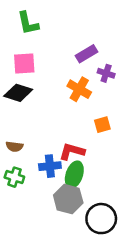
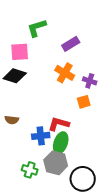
green L-shape: (28, 23) -> (37, 28), moved, turned 85
purple cross: (106, 73) -> (90, 81), moved
green cross: (14, 177) -> (30, 170), moved

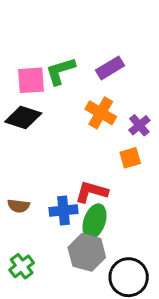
green L-shape: (37, 28) -> (60, 71), moved
purple cross: (90, 81) -> (139, 125), turned 32
brown semicircle: (12, 120) -> (19, 206), moved
green cross: (30, 170) -> (22, 266), moved, turned 35

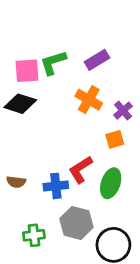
red L-shape: (91, 192) -> (81, 170), turned -48
green ellipse: (95, 221) -> (111, 183), moved
green cross: (22, 266) -> (34, 235), moved, turned 30

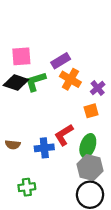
purple rectangle: (97, 60) -> (61, 61), moved
green L-shape: (53, 63) -> (36, 81), moved
gray hexagon: (76, 223) -> (90, 167), moved

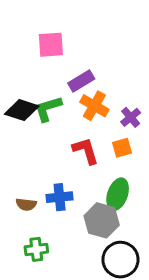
pink square: (21, 56) -> (51, 45), moved
red L-shape: (64, 135) -> (86, 151), moved, turned 105
brown semicircle: (13, 145) -> (26, 204), moved
gray hexagon: (90, 167) -> (102, 220), moved

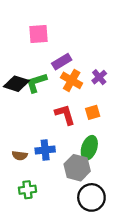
purple cross: (131, 117) -> (99, 77), moved

